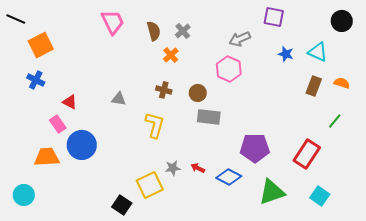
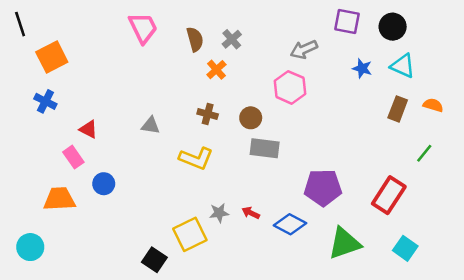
black line: (16, 19) -> (20, 24), turned 48
black circle: (342, 21) -> (393, 27), moved
yellow L-shape: (155, 125) -> (196, 158), turned 96
blue circle: (82, 145) -> (104, 184), size x0.6

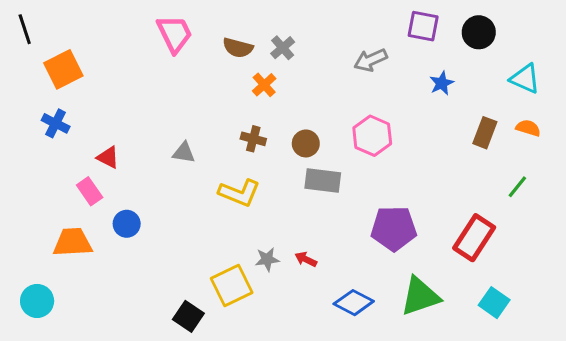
brown semicircle: (195, 39) -> (238, 48), turned 120
cyan triangle: (403, 66) -> (525, 79), moved
blue star: (362, 68) -> (442, 83), turned 30
pink hexagon: (290, 87) -> (372, 136), moved
blue diamond: (290, 224) -> (354, 303), moved

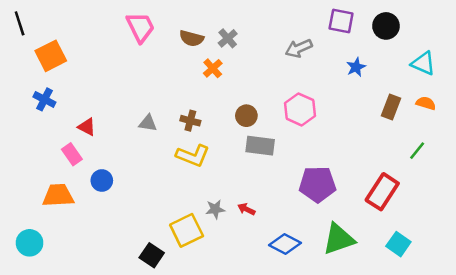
brown cross: (253, 139) -> (190, 121), moved

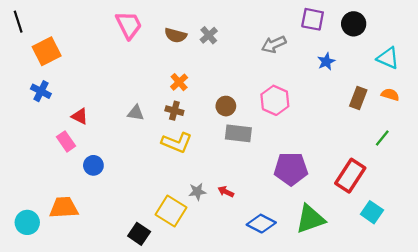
orange cross: (213, 68) -> (179, 82), moved
orange trapezoid: (58, 195) -> (64, 208), moved
yellow square: (187, 230) -> (171, 211), turned -32
cyan square: (398, 244) -> (372, 212), moved

